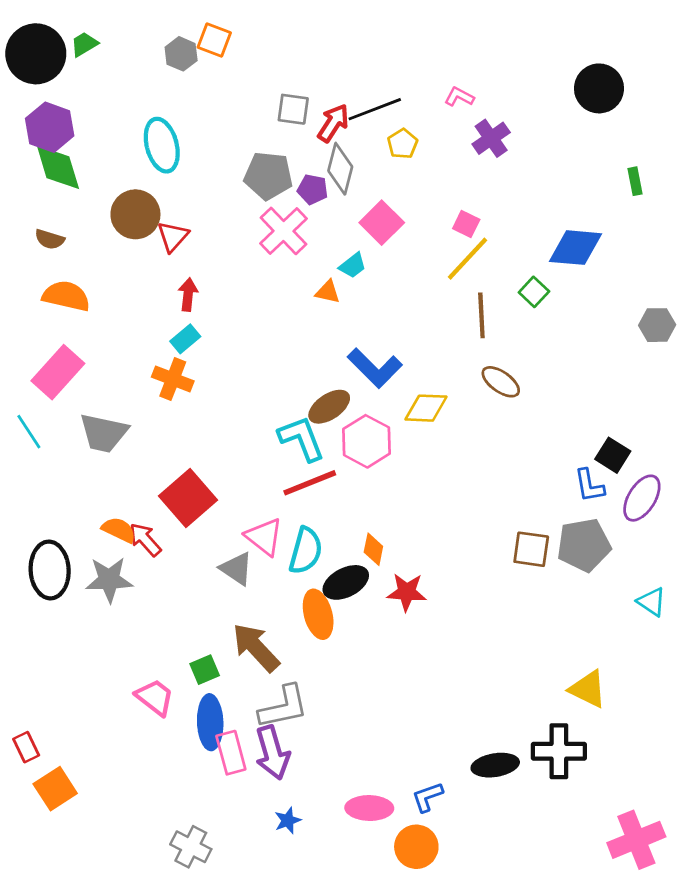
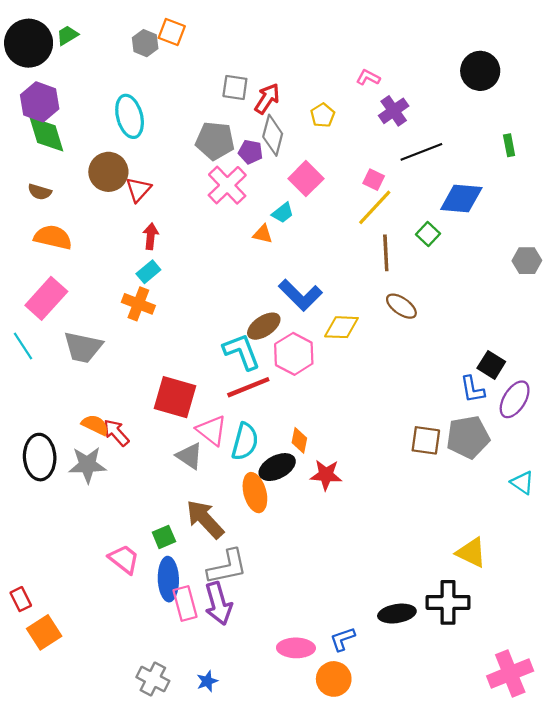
black line: (375, 109) -> (421, 152), moved
red square: (188, 498) -> (175, 397), moved, turned -33
blue star: (288, 820) -> (207, 681), moved

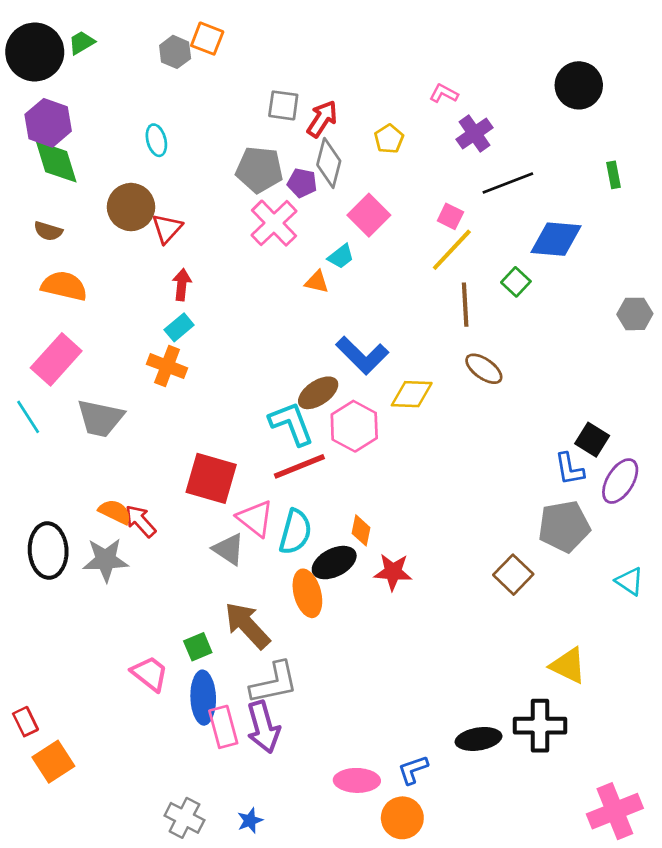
cyan ellipse: (130, 116) -> (156, 140), size x0.6
brown square: (426, 440) -> (513, 575), moved, turned 36

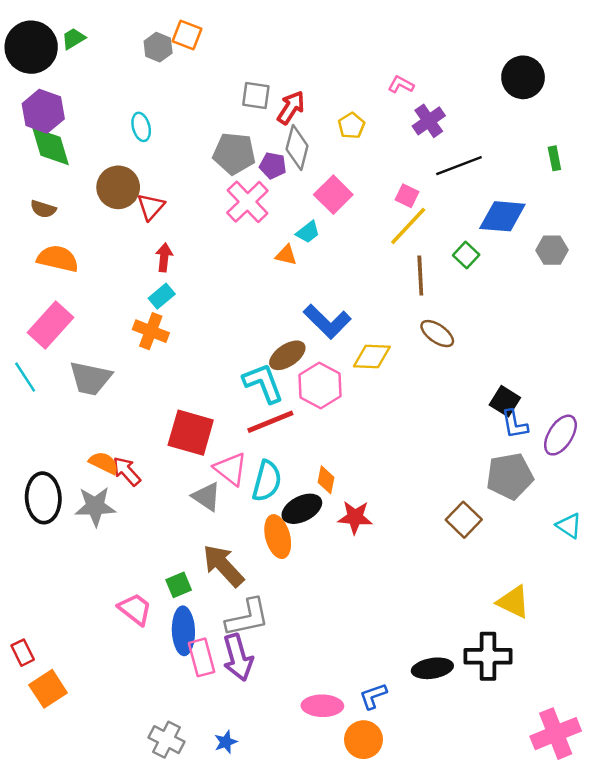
gray hexagon: (635, 314) -> (552, 250), moved
black square: (592, 440) -> (505, 401), moved

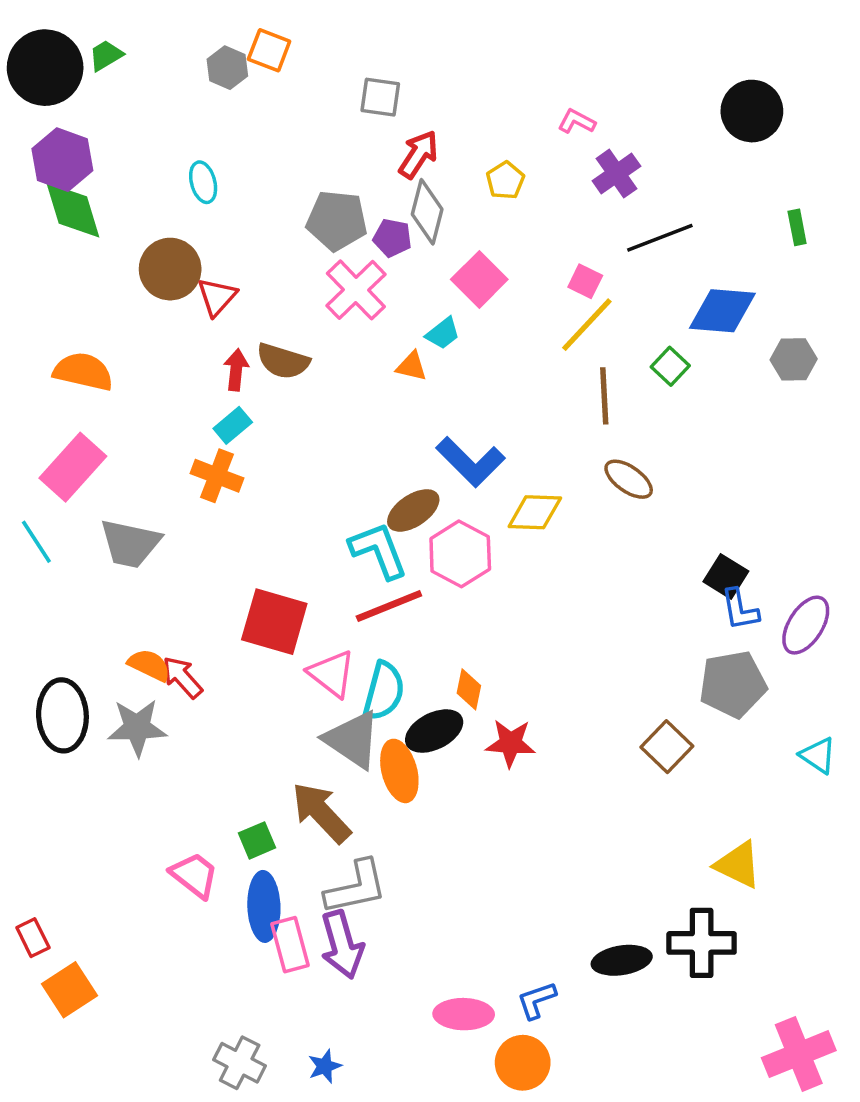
gray square: (256, 95) -> (380, 97), moved
brown semicircle: (43, 209) -> (283, 361), moved, size x1.4
gray triangle: (206, 497) -> (352, 740), moved, size x1.4

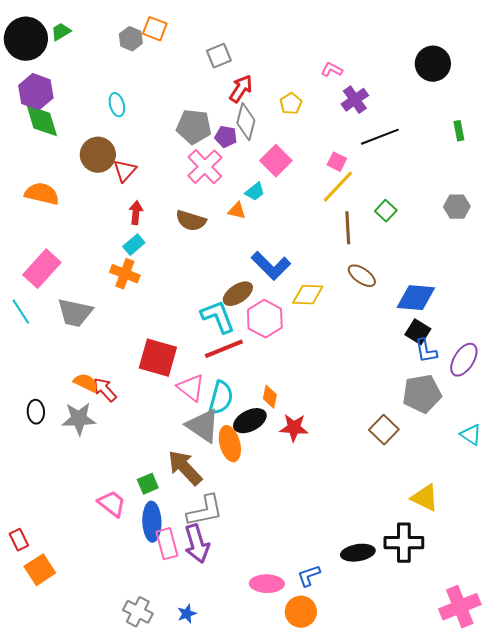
gray square: (380, 97) -> (219, 56), turned -30
blue diamond: (722, 311) -> (416, 298), moved
brown semicircle: (283, 361) -> (191, 221), moved
orange semicircle: (83, 372) -> (42, 194), moved
black ellipse: (62, 715) -> (36, 412), size x0.6

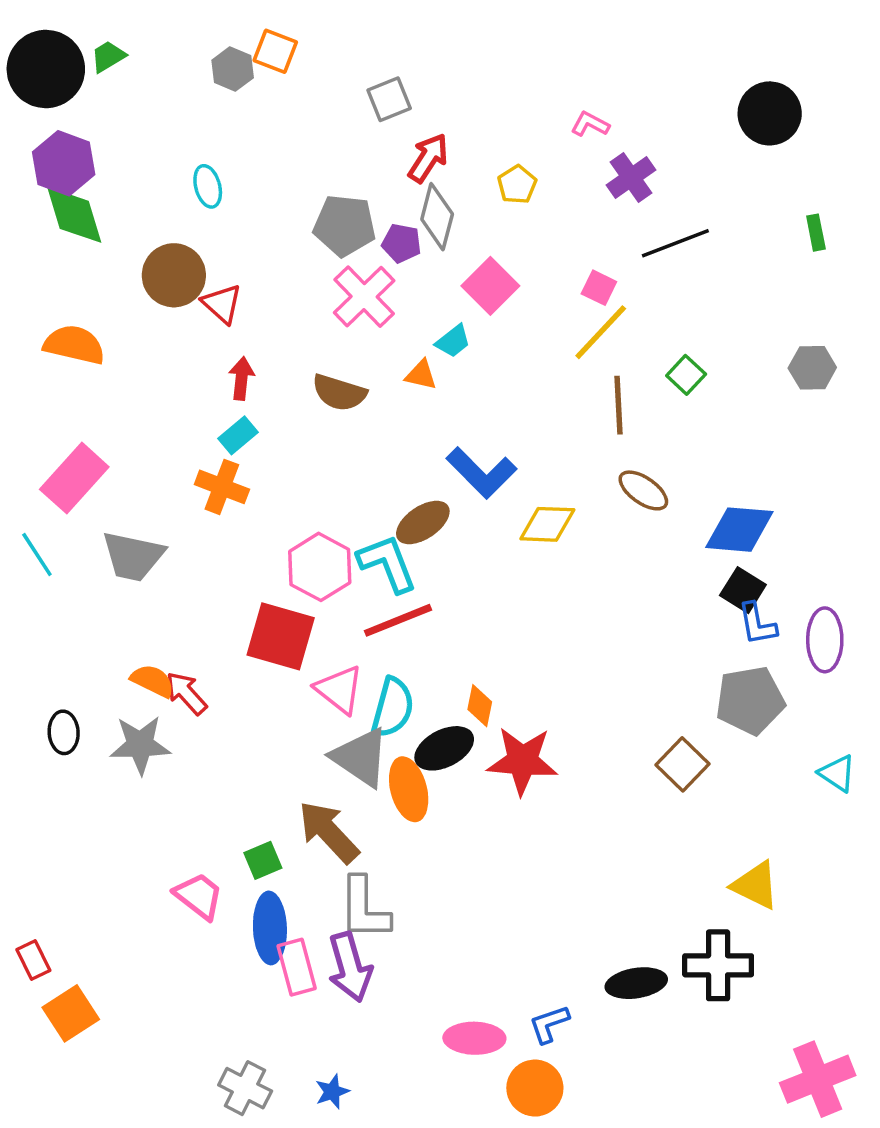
red triangle: (125, 171) -> (222, 304), turned -30
pink hexagon: (265, 319) -> (320, 567), moved
purple ellipse: (464, 360) -> (825, 640), turned -32
red star: (294, 428) -> (522, 761), size x1.4
gray L-shape: (205, 511) -> (364, 908), turned 102

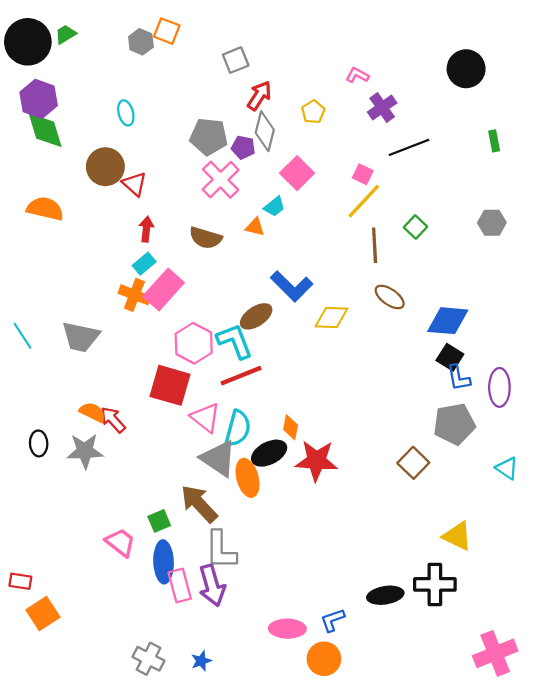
pink rectangle: (74, 478) -> (164, 289), moved
red rectangle: (33, 960) -> (20, 581), turned -55

